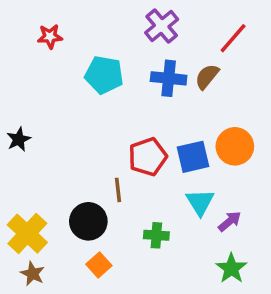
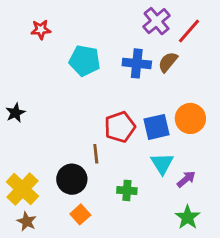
purple cross: (162, 26) -> (157, 21), moved

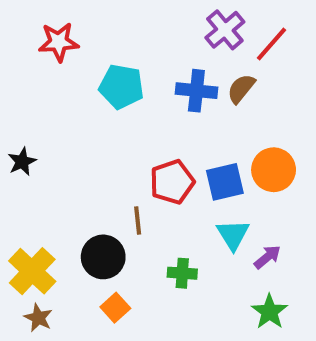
red star: (41, 30) -> (59, 42), size x1.4

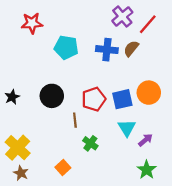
black star: (22, 162) -> (12, 97), moved
black circle: (103, 257) -> (52, 96), moved
green cross: (182, 273) -> (90, 143), moved, turned 32

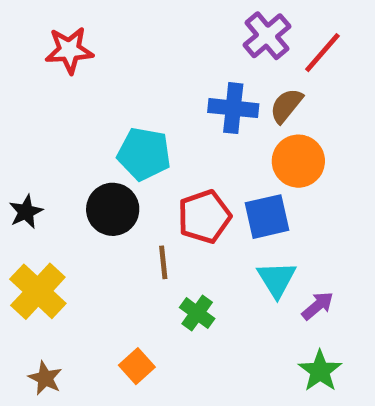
cyan pentagon: (66, 47) -> (144, 154), moved
orange circle: (149, 93) -> (298, 161), moved
yellow cross: (18, 148) -> (38, 291), moved

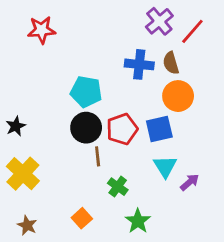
brown semicircle: (286, 106) -> (171, 63), turned -55
black circle: (113, 209) -> (86, 128), moved
green star: (320, 371) -> (138, 221), moved

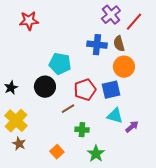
black circle: (86, 128) -> (45, 87), moved
brown line: (98, 156) -> (68, 109), turned 64
cyan triangle: (165, 166) -> (115, 116), turned -42
green cross: (118, 187) -> (82, 130), turned -32
brown star: (27, 225) -> (19, 144), moved

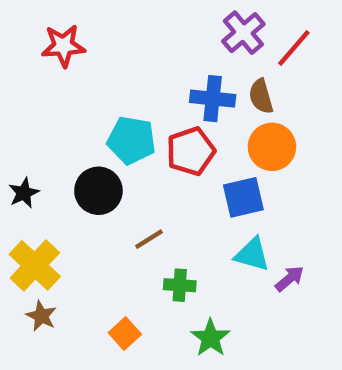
red pentagon: (85, 90) -> (191, 151), moved

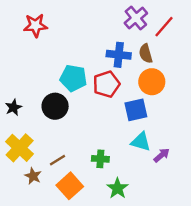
brown line: (149, 239) -> (58, 160), moved
brown star: (41, 316) -> (33, 176), moved
orange square: (125, 334) -> (70, 186), size x1.5

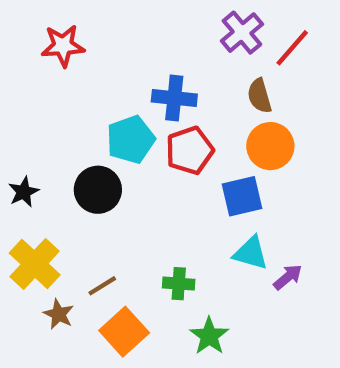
blue cross: (119, 55) -> (174, 98), moved
cyan pentagon: (73, 78) -> (131, 140), turned -30

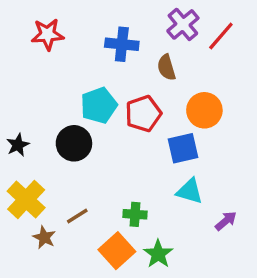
brown semicircle: (259, 96) -> (166, 67), moved
blue cross: (174, 98) -> (122, 44), moved
purple arrow: (288, 277) -> (226, 221), moved
orange square: (124, 332) -> (117, 251), moved

